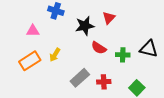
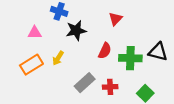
black star: (85, 26) -> (76, 31), moved
red semicircle: (99, 48) -> (105, 51), turned -98
green cross: (123, 55) -> (130, 58), size x1.5

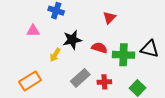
black star: (76, 31) -> (72, 40), moved
red semicircle: (105, 51) -> (99, 48), turned -98
orange rectangle: (31, 65) -> (30, 81), moved

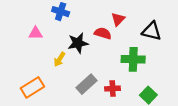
red semicircle: (99, 48) -> (103, 33), moved
black triangle: (150, 49) -> (152, 31), moved

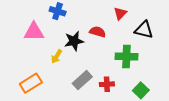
red triangle: (118, 19) -> (120, 13), moved
pink triangle: (36, 33) -> (34, 32), size x1.5

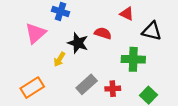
red triangle: (120, 13) -> (127, 14), turned -48
pink triangle: (34, 32) -> (36, 33), turned -40
black star: (74, 41) -> (78, 43), turned 30

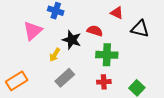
green cross: (133, 59) -> (107, 55), moved
gray rectangle: (87, 84) -> (65, 78), moved
orange rectangle: (32, 88) -> (17, 81), moved

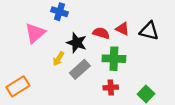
red triangle: (117, 13) -> (122, 29), moved
gray rectangle: (65, 78) -> (80, 69), moved

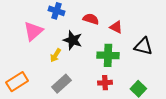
black triangle: (149, 31) -> (143, 46), moved
red semicircle: (101, 33) -> (91, 19), moved
gray rectangle: (80, 69) -> (62, 84), moved

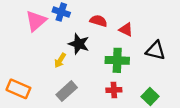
pink triangle: (33, 31) -> (36, 21), moved
orange rectangle: (17, 82) -> (18, 89), turned 55

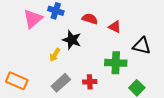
green cross: (117, 60) -> (116, 63), moved
red cross: (114, 90) -> (90, 82), moved

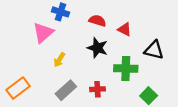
pink triangle: (33, 19) -> (43, 33), moved
black star: (72, 40) -> (97, 48), moved
orange rectangle: (17, 81) -> (18, 88), turned -60

